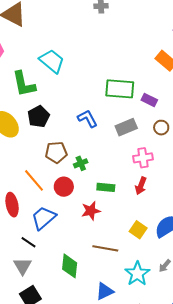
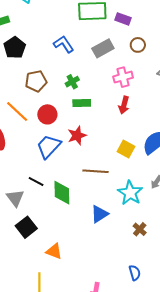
green cross: (81, 163) -> (72, 82), moved
green rectangle: (106, 187) -> (82, 103), moved
blue trapezoid: (44, 218) -> (49, 146), moved
black line: (29, 242) -> (36, 181), moved

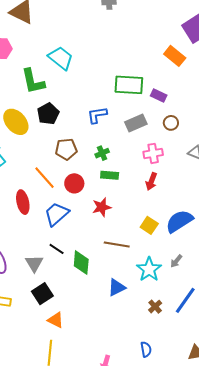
blue L-shape: (64, 44) -> (97, 115), turned -70
blue trapezoid: (49, 146) -> (56, 214), moved
orange triangle: (54, 251) -> (56, 320), moved

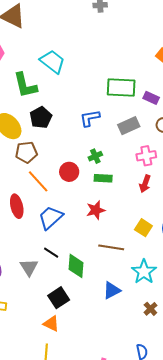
brown pentagon: (66, 149) -> (26, 152), moved
red circle: (74, 183) -> (69, 172), moved
black square: (42, 294) -> (59, 298), moved

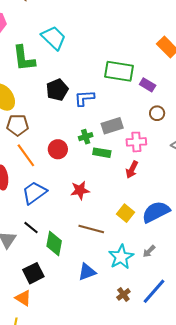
black pentagon: (41, 117) -> (57, 90), moved
gray rectangle: (129, 126) -> (112, 126), moved
green rectangle: (103, 178) -> (102, 153), moved

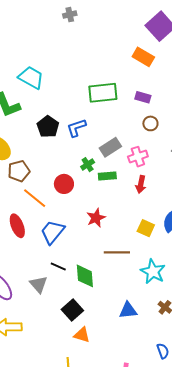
purple rectangle: (148, 85) -> (143, 97), moved
blue triangle: (87, 272) -> (128, 310), moved, turned 30
orange triangle: (23, 298) -> (82, 335), moved

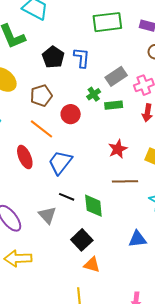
blue L-shape: (76, 128) -> (82, 58), turned 115
brown pentagon: (19, 171) -> (41, 96), moved
red star: (96, 218) -> (118, 149), moved

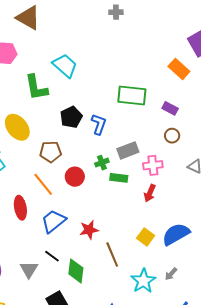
red star: (118, 149) -> (89, 230), moved
brown line: (125, 181) -> (112, 255), turned 55

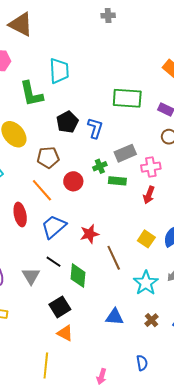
cyan trapezoid: (65, 66) -> (59, 71), turned 48

